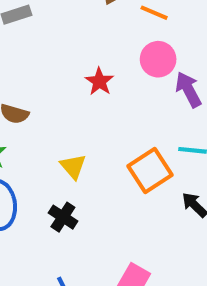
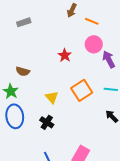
orange square: (150, 171) -> (82, 90), moved

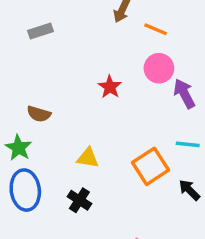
orange square: (82, 90) -> (150, 166), moved
yellow triangle: (52, 97) -> (88, 158), turned -40

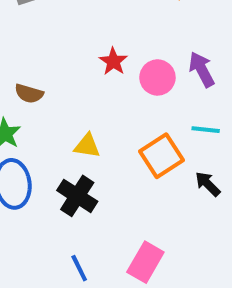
pink circle: (159, 68) -> (157, 77), moved
black cross: (79, 200) -> (77, 196), size x1.4

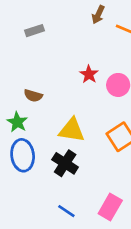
yellow triangle: (87, 146) -> (72, 130), size x1.5
blue line: (79, 268) -> (66, 211), turned -30

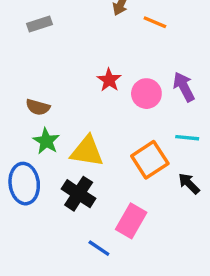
green star: (17, 122) -> (46, 141), moved
pink rectangle: (110, 207) -> (131, 221), moved
blue line: (66, 211) -> (99, 248), moved

